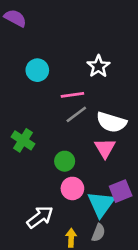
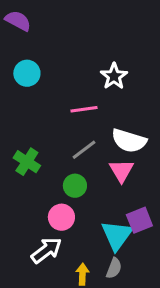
cyan circle: (37, 70) -> (27, 73), moved
gray line: (76, 114) -> (84, 150), moved
pink circle: (72, 188) -> (61, 217), moved

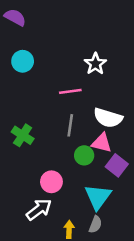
gray line: (84, 150) -> (70, 125), turned -45
pink triangle: (121, 171) -> (102, 143), turned -45
green circle: (75, 186) -> (84, 155), moved
purple square: (139, 220) -> (117, 165), moved, turned -30

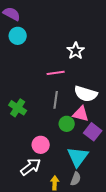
cyan circle: (23, 61) -> (18, 36), moved

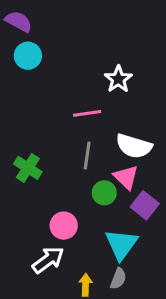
pink triangle: (81, 114) -> (126, 177), turned 30

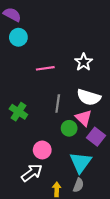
white star: (118, 79) -> (84, 62), moved
pink line: (87, 113) -> (45, 68), moved

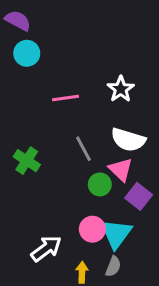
gray line: (58, 103) -> (83, 149), turned -36
pink circle: (42, 150) -> (92, 229), moved

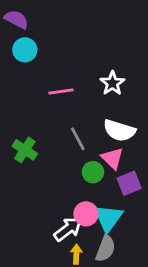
purple square: (139, 196) -> (129, 183), turned 30
white arrow: (46, 249) -> (68, 229), moved
gray semicircle: (113, 266) -> (105, 249), size x1.4

